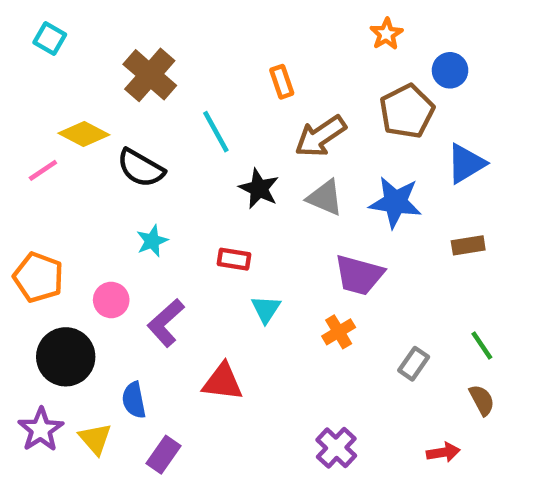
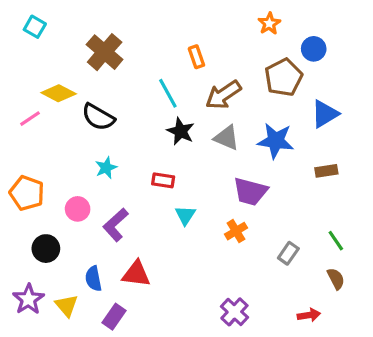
cyan line: (216, 132) -> (168, 93), moved
black circle: (66, 357) -> (46, 249), size x0.7
red triangle: (223, 382) -> (136, 274), moved

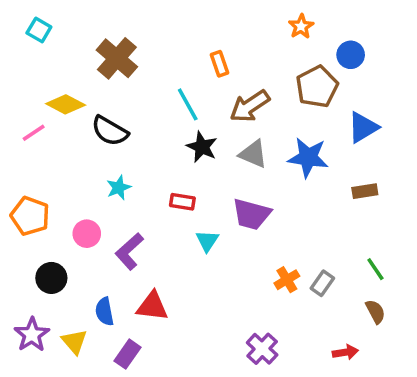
purple trapezoid: (250, 191) -> (251, 214), moved
orange cross: (236, 231) -> (287, 280), moved

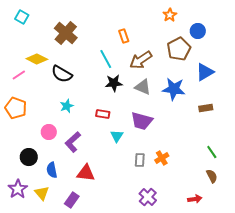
black star: (202, 147) -> (114, 83), turned -30
orange pentagon: (30, 216) -> (16, 108), moved
gray rectangle: (322, 283) -> (140, 160), moved, turned -32
blue semicircle: (104, 312) -> (52, 170), moved

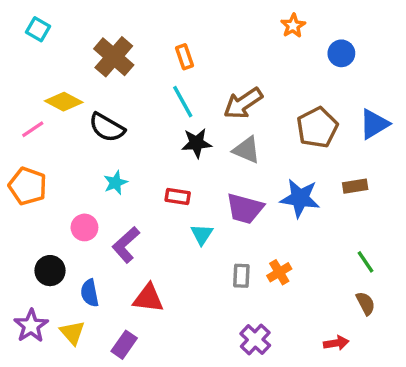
orange rectangle: (124, 36) -> (184, 57), moved
brown pentagon: (179, 49) -> (317, 127), moved
blue triangle: (205, 72) -> (374, 124), moved
blue star: (174, 89) -> (300, 198), moved

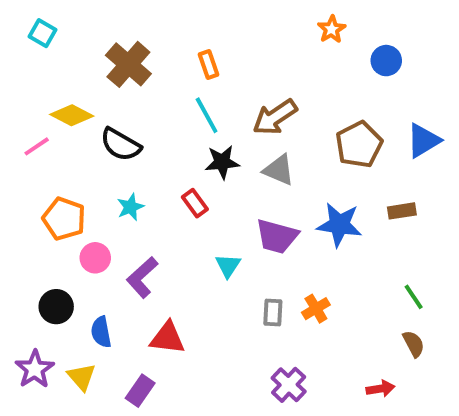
orange pentagon: (28, 186) -> (64, 219), moved
red rectangle: (178, 196) -> (195, 203), moved, turned 45

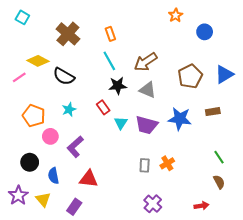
cyan triangle: (228, 266) -> (121, 123), moved

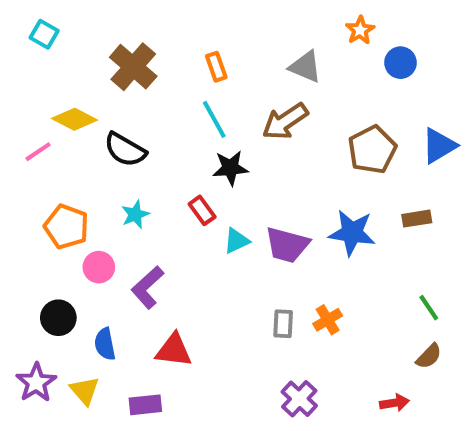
orange star: (176, 15) -> (360, 30), moved
gray triangle: (148, 90) -> (305, 67), moved
cyan triangle: (121, 123) -> (237, 241), turned 32
brown semicircle: (219, 182) -> (429, 356), turned 72
purple rectangle: (74, 207) -> (145, 405), turned 49

